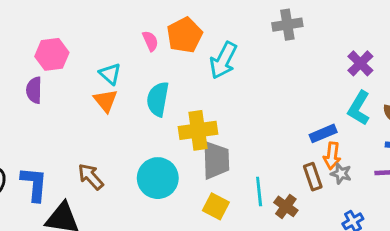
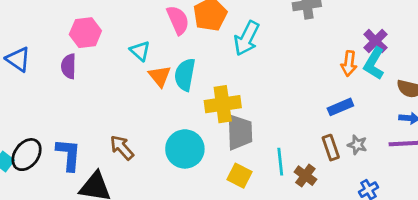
pink semicircle: (150, 41) -> (178, 20), size x1.5
orange triangle: (106, 101) -> (160, 76), moved
cyan L-shape: (359, 108) -> (374, 63), moved
orange arrow: (332, 156) -> (349, 63), moved

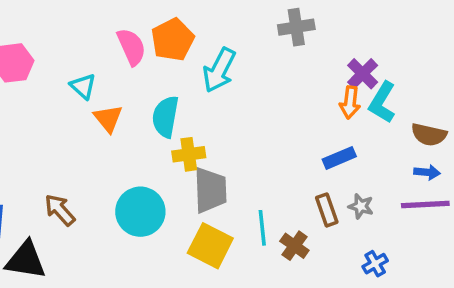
purple cross: (375, 41) -> (363, 74), moved
cyan semicircle: (185, 75) -> (165, 117), moved
yellow cross: (223, 104) -> (189, 154), size x0.7
yellow square: (240, 176) -> (210, 246), size x1.4

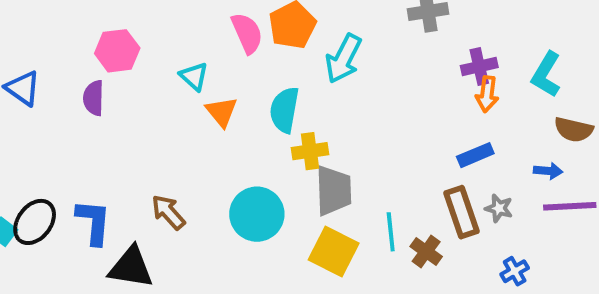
purple cross: (363, 74) -> (479, 67), moved, turned 32
cyan L-shape: (382, 102) -> (546, 74), moved
blue arrow: (427, 172) -> (548, 171), moved
brown rectangle: (327, 210) -> (462, 212), size x1.4

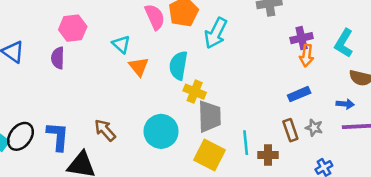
yellow cross: (310, 151) -> (195, 92), turned 30
brown rectangle: (462, 212) -> (290, 130), size x0.7
brown cross: (426, 251) -> (268, 155), turned -36

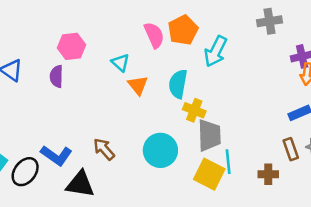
black ellipse: (20, 136) -> (25, 172), moved
blue L-shape: (58, 136) -> (56, 155), turned 120
cyan line: (246, 143) -> (228, 162), moved

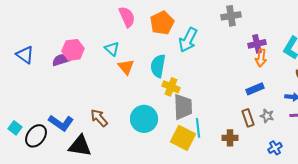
pink semicircle: (154, 35) -> (127, 17), moved
pink hexagon: (71, 46) -> (73, 50), moved
purple semicircle: (56, 76) -> (61, 60), turned 72

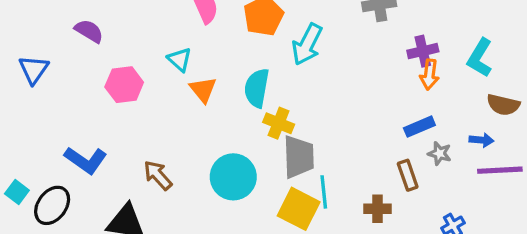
pink hexagon: (73, 50) -> (124, 85), moved
blue triangle: (25, 55) -> (34, 70), turned 30
purple semicircle: (61, 60) -> (89, 31), moved, turned 48
gray star: (267, 116) -> (440, 153), moved
blue L-shape: (61, 123) -> (86, 160), moved

